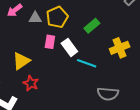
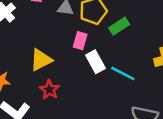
green rectangle: (92, 26) -> (119, 26), moved
white rectangle: (69, 47) -> (95, 62), moved

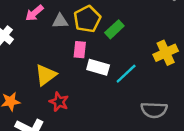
white rectangle: (95, 62) -> (98, 67), turned -35
cyan line: (123, 73) -> (126, 74), turned -60

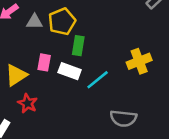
green rectangle: (114, 29) -> (78, 46), moved, turned -42
pink rectangle: (80, 50) -> (44, 62), moved

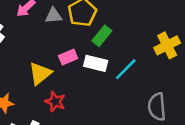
green rectangle: (78, 46) -> (102, 36), turned 36
pink rectangle: (44, 62) -> (68, 57), turned 63
gray semicircle: (123, 118) -> (157, 107), turned 85

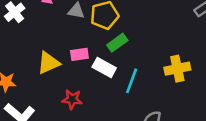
cyan line: (126, 69) -> (132, 81), turned -40
red star: (55, 102) -> (72, 99), moved, turned -30

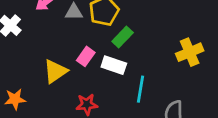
pink rectangle: (79, 54) -> (86, 56), turned -36
cyan line: (132, 81) -> (140, 89), moved

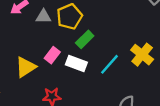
yellow cross: (190, 52) -> (142, 55), turned -30
cyan line: (140, 89) -> (109, 64), moved, turned 30

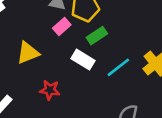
pink rectangle: (52, 55) -> (62, 26), moved

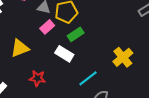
cyan line: (118, 67) -> (88, 78), moved

